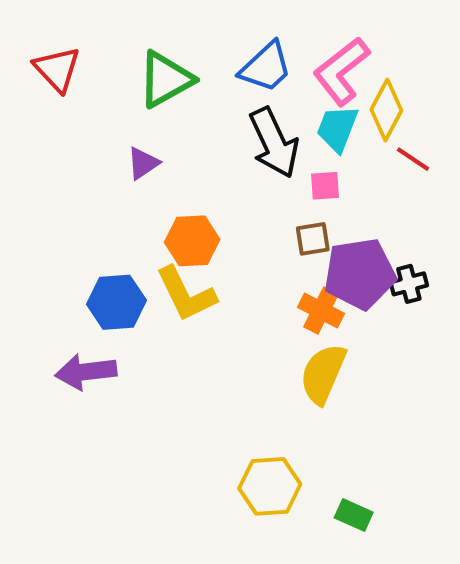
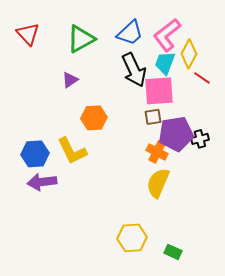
pink square: (325, 186) -> (159, 91), size x2.0
yellow L-shape: (186, 294) -> (72, 151), moved
blue hexagon: (116, 302) -> (35, 154), moved

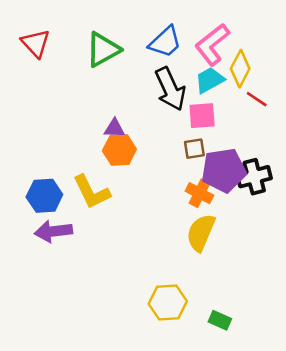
cyan trapezoid: (165, 63) -> (210, 80), turned 40
purple triangle: (70, 80) -> (114, 128), moved, turned 36
pink square: (159, 91) -> (202, 116), size x0.7
black cross: (200, 139) -> (254, 177), size x1.5

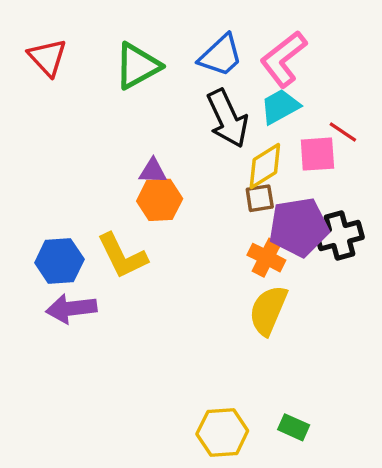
yellow diamond: (240, 69) -> (265, 166), moved, turned 30
pink square: (202, 116) -> (317, 154), moved
yellow hexagon: (168, 302) -> (222, 432), moved

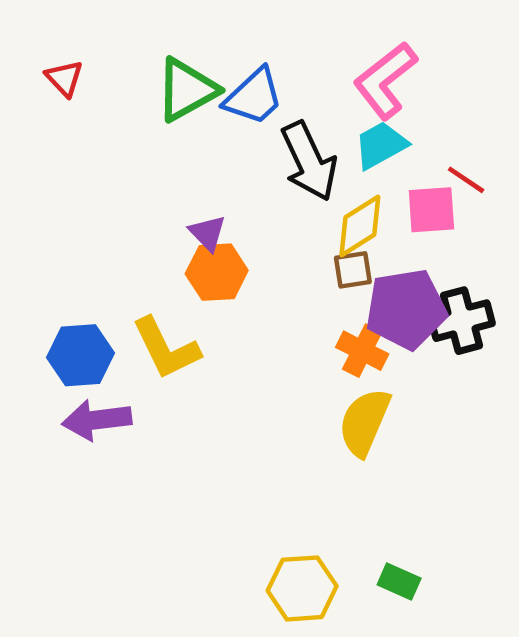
blue trapezoid: (221, 56) -> (254, 97), moved
red triangle: (48, 57) -> (64, 78), size x0.7
purple triangle: (153, 171) -> (207, 233), turned 44

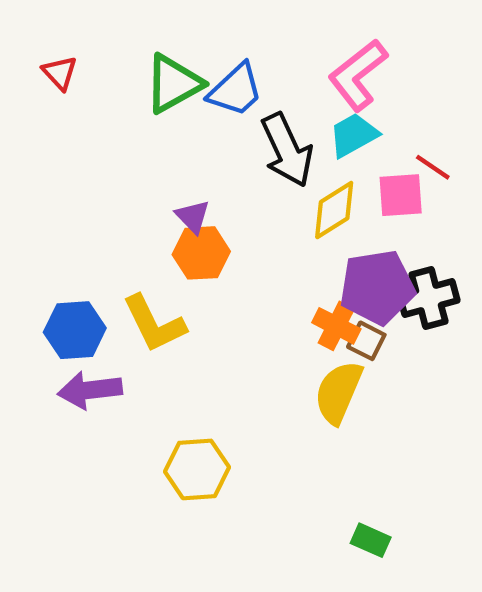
brown square: (353, 270) -> (366, 341), moved, turned 36
yellow hexagon: (302, 588) -> (197, 469), moved

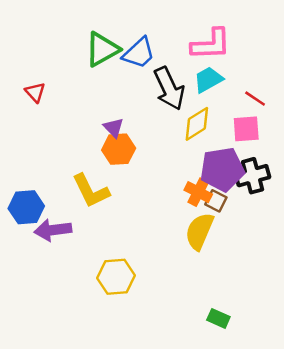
red triangle: (60, 73) -> (35, 92), moved
pink L-shape: (358, 75) -> (211, 44), turned -144
pink square: (401, 195) -> (246, 129), moved
blue hexagon: (75, 330) -> (26, 207), moved

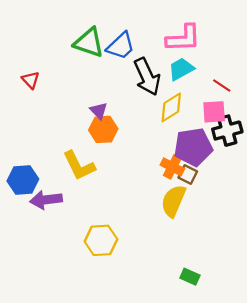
green triangle: (102, 49) -> (89, 43), turned 48
black cross: (253, 176) -> (227, 131), moved

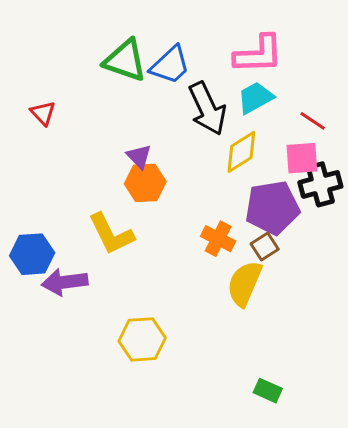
orange cross: (172, 167) -> (218, 239), moved
brown square: (188, 174) -> (265, 246), turned 30

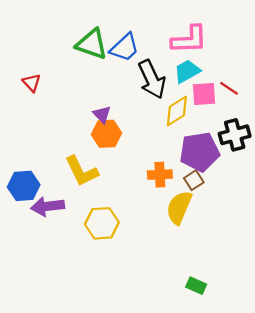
pink square: (302, 158) -> (204, 94), moved
orange cross: (218, 239) -> (160, 175), turned -30
yellow hexagon: (142, 339) -> (102, 223), moved

